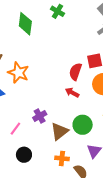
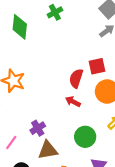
green cross: (57, 11) -> (55, 12), turned 32
brown triangle: (59, 131) -> (48, 150), moved, turned 30

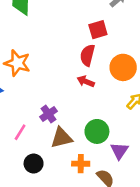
red square: (97, 66) -> (98, 30), moved
green circle: (85, 137) -> (97, 131), moved

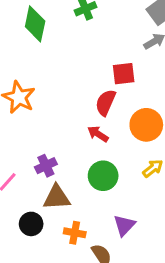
green circle: (97, 131) -> (103, 176), moved
black circle: (34, 164) -> (31, 224), moved

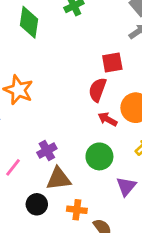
red arrow: (98, 134) -> (108, 119), moved
purple triangle: (124, 225) -> (126, 186), moved

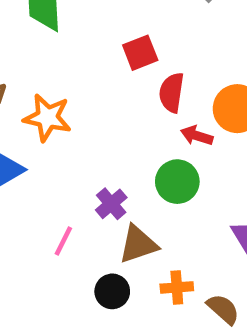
red square: (112, 62) -> (140, 53), moved
green circle: (99, 156) -> (177, 182), moved

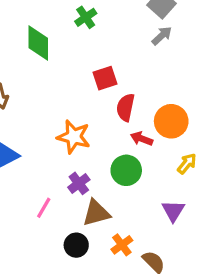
orange star: (47, 118) -> (74, 137), moved
orange cross: (177, 287) -> (122, 245), turned -35

